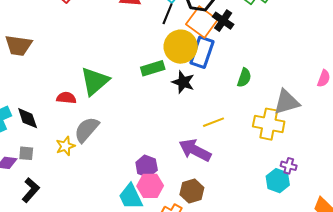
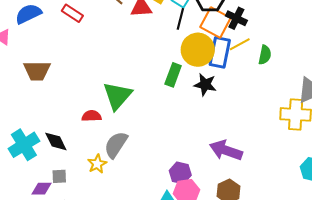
green rectangle: (153, 68) -> (173, 75), turned -45
green semicircle: (244, 78) -> (265, 55), moved
yellow line: (213, 122) -> (240, 44), moved

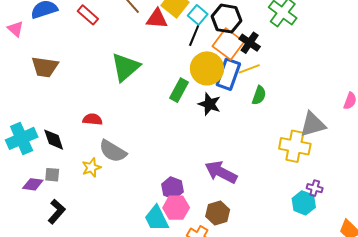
green semicircle: (265, 55) -> (259, 95), moved
green triangle: (117, 96) -> (125, 67), moved
gray semicircle: (116, 145) -> (113, 151), turned -100

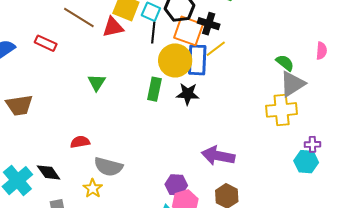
green triangle: (125, 67) -> (97, 82), size x0.6
green semicircle: (259, 95) -> (285, 63), moved, turned -54

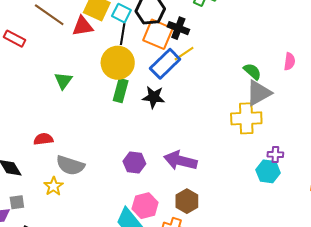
yellow circle: (175, 60) -> (118, 63), moved
blue rectangle: (197, 60) -> (165, 64), turned 40
purple hexagon: (176, 185) -> (134, 163), moved

